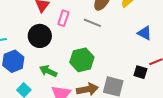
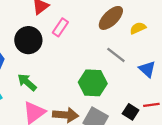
gray line: (92, 23) -> (116, 55), moved
green hexagon: (82, 60) -> (93, 83), moved

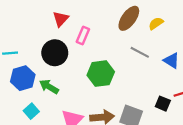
green arrow: (27, 82) -> (49, 87), moved
green hexagon: (93, 83) -> (101, 74), moved

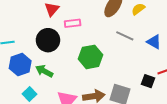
pink rectangle: (83, 35) -> (73, 23), turned 63

